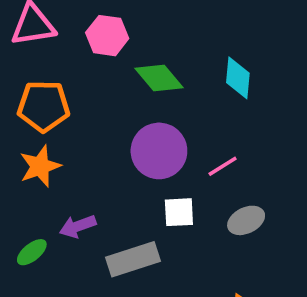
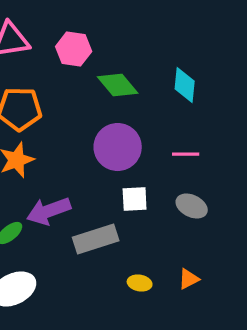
pink line: (223, 166) -> (186, 154), moved, turned 32
gray ellipse: (246, 220) -> (192, 206), turned 52
purple arrow: (78, 226) -> (49, 211), size x1.4

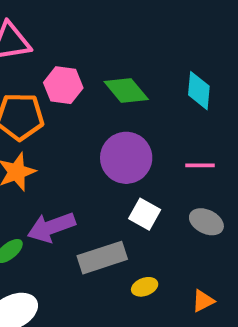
pink hexagon: (74, 49) -> (63, 85), moved
white square: (135, 199) -> (145, 214), turned 32
yellow ellipse: (140, 283) -> (145, 287), moved, turned -30

